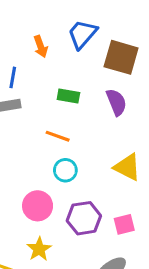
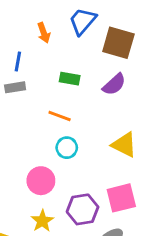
purple semicircle: (116, 102) -> (114, 84), turned 70
purple hexagon: (84, 218) -> (83, 209), moved
pink square: (124, 224) -> (121, 198), size x1.5

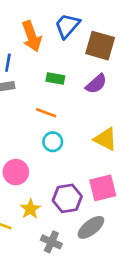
orange arrow: (44, 33) -> (32, 36), size x1.6
pink circle: (41, 181) -> (16, 172), moved

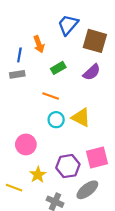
orange arrow: (32, 36) -> (39, 44), moved, size x0.7
green rectangle: (55, 78) -> (58, 68), turned -40
yellow triangle: (105, 139) -> (81, 118), moved

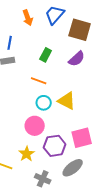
orange arrow: (39, 44) -> (28, 18), moved
green rectangle: (58, 68) -> (46, 55), turned -32
pink circle: (26, 144) -> (35, 126), moved

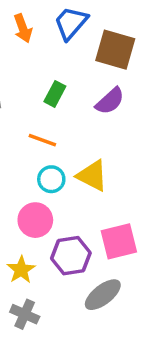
gray cross: (43, 179) -> (25, 314), moved

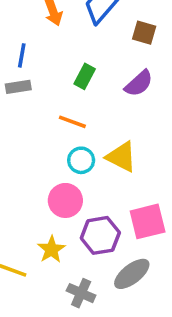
brown square: (115, 50) -> (144, 33), size x0.6
gray cross: (25, 314) -> (81, 293), moved

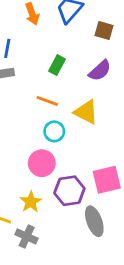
yellow triangle: (121, 157) -> (86, 112), moved
gray ellipse: (132, 274) -> (94, 221), turned -72
gray cross: (81, 293) -> (27, 236), moved

